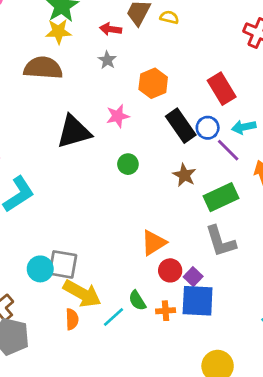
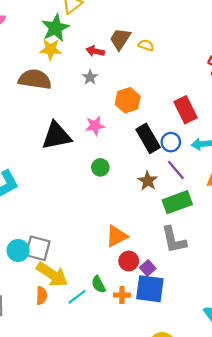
purple line: (228, 150) -> (176, 170), moved

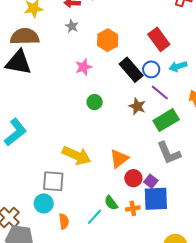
black triangle: (56, 136) -> (19, 62), moved, turned 32
cyan circle: (18, 250) -> (44, 203), moved
yellow arrow: (52, 274) -> (76, 155), moved

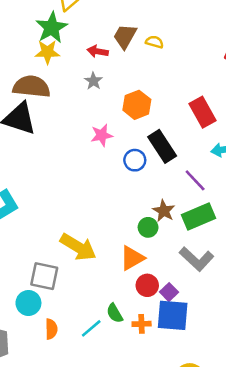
blue circle: (151, 69) -> (135, 160), moved
green circle: (95, 102) -> (148, 227), moved
brown star: (137, 106) -> (164, 211), moved
gray L-shape: (169, 153) -> (197, 259), turned -32

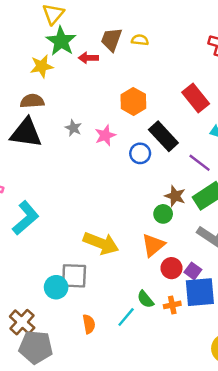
green star: (52, 28) -> (61, 41), moved
gray star: (93, 81) -> (73, 128), moved
brown semicircle: (31, 87) -> (32, 101), size x0.7
cyan circle: (28, 303) -> (56, 287), moved

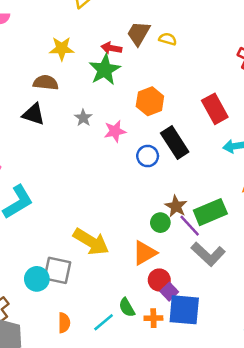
green star: (61, 41) -> (105, 70), moved
black triangle: (26, 133) -> (34, 114), size x0.7
purple line: (200, 163) -> (190, 226), moved
purple square: (193, 271) -> (169, 292), moved

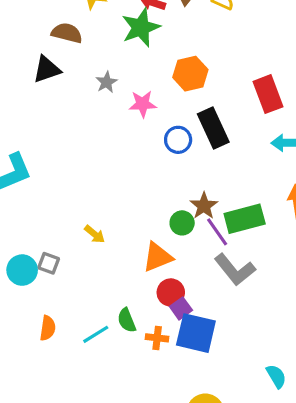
black triangle: (34, 114) -> (47, 69), turned -45
yellow arrow: (91, 242) -> (95, 234), size x0.5
gray square: (57, 270) -> (49, 263), size x0.6

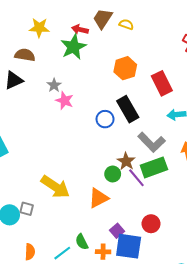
orange hexagon: (190, 74) -> (125, 68), moved
pink star: (143, 104) -> (64, 101), moved, turned 30
yellow arrow: (95, 234) -> (55, 187), size x2.0
gray L-shape: (235, 270) -> (151, 142), moved
red circle: (171, 293) -> (151, 224), moved

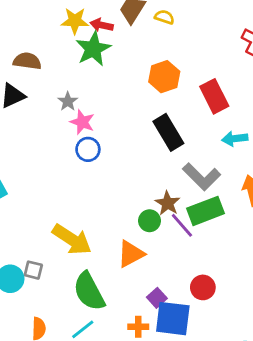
yellow star: (39, 28) -> (75, 21), moved
blue circle: (105, 119) -> (88, 149), moved
green semicircle: (82, 242) -> (89, 291), moved, size x1.8

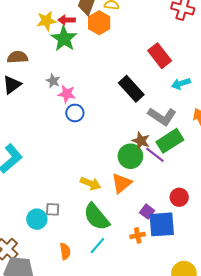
orange hexagon: (164, 77) -> (99, 23), moved
green circle: (150, 221) -> (130, 156), size x1.5
yellow arrow: (72, 239) -> (91, 183), moved, size x0.7

